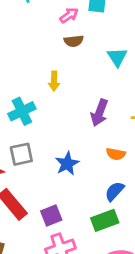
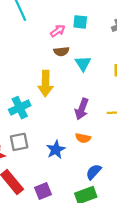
cyan triangle: (117, 57) -> (83, 63), moved
yellow arrow: (54, 81) -> (46, 84), size x1.6
orange semicircle: (116, 154) -> (83, 138), moved

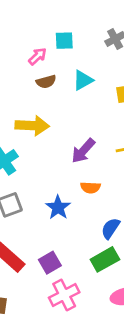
cyan triangle: (83, 63) -> (83, 80), moved, turned 42
yellow arrow: (46, 84) -> (32, 126), turned -80
purple arrow: (82, 109) -> (83, 151), turned 30

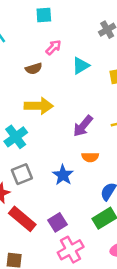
cyan square: (64, 41) -> (44, 15), moved
pink arrow: (37, 56) -> (53, 47), moved
brown semicircle: (46, 82) -> (34, 69), moved

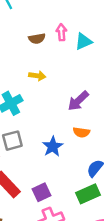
pink arrow: (53, 47) -> (61, 32), moved, turned -56
yellow arrow: (39, 106) -> (37, 76), size x0.6

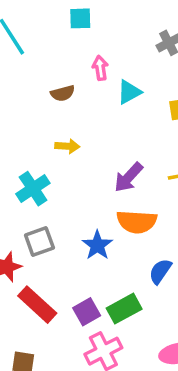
pink arrow: (61, 32) -> (100, 68), moved
orange semicircle: (81, 132) -> (137, 222), size x1.6
green rectangle: (88, 194) -> (124, 309), moved

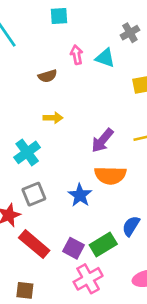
cyan triangle: (129, 92) -> (105, 58), moved, turned 50
blue semicircle: (160, 271) -> (131, 226), moved
purple square: (87, 312) -> (74, 248), turned -30

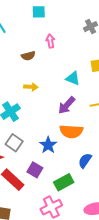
cyan triangle: (105, 58) -> (73, 78), moved
gray square: (34, 194) -> (14, 143), turned -36
blue semicircle: (131, 226) -> (85, 161), moved
purple square: (74, 248) -> (35, 170), moved

